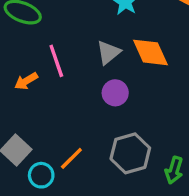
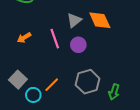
pink line: (56, 61) -> (55, 39), moved

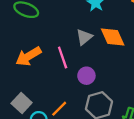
orange arrow: (24, 38) -> (28, 56), size x1.6
purple circle: (78, 45) -> (86, 76), moved

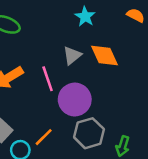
purple circle: (86, 76) -> (75, 100), size x1.6

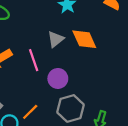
purple circle: (75, 100) -> (58, 78), size x0.7

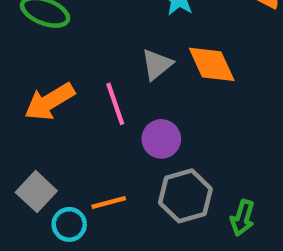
orange line: (30, 112) -> (109, 203), turned 30

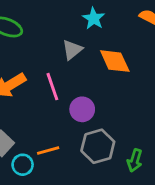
gray triangle: (157, 64) -> (72, 50), moved

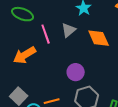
pink line: (52, 87) -> (46, 34), moved

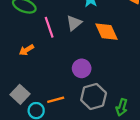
orange arrow: (25, 55) -> (26, 50), size x0.6

